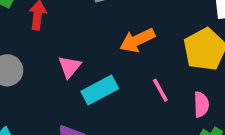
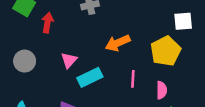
pink line: (160, 90) -> (133, 79), turned 30

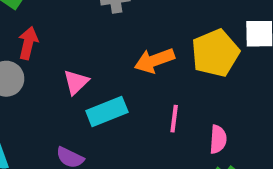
red arrow: (48, 23) -> (28, 43), moved
yellow pentagon: (166, 51) -> (215, 53), moved

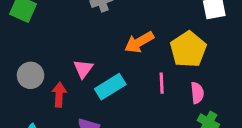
red arrow: (28, 43) -> (59, 95), moved
yellow pentagon: (215, 53) -> (188, 49), moved

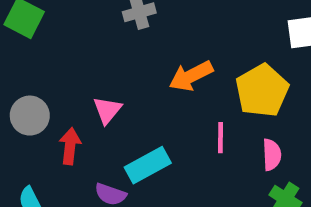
cyan rectangle: (110, 87) -> (148, 165), moved

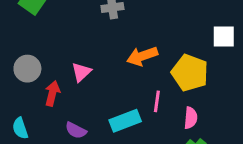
yellow pentagon: (262, 91) -> (190, 73), turned -30
cyan rectangle: (148, 165) -> (125, 121), moved

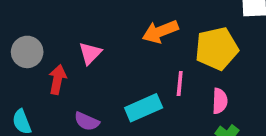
yellow pentagon: (190, 73) -> (217, 48), turned -30

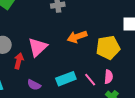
pink triangle: (90, 53) -> (38, 47), size x1.5
pink line: (180, 83) -> (90, 80), moved, turned -48

